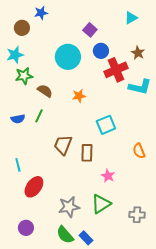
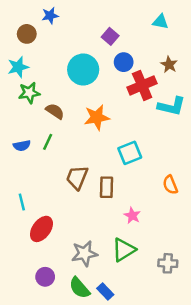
cyan triangle: (131, 18) -> (160, 22), turned 40
orange star: (79, 96) -> (97, 117), size x1.5
purple circle: (26, 228) -> (45, 277), moved

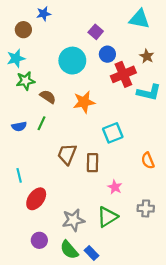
cyan triangle: (160, 22) -> (139, 19), size x1.5
gray cross: (168, 263) -> (146, 208), moved

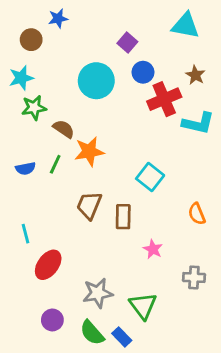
orange star: (84, 102) -> (89, 151), moved
cyan square: (113, 133) -> (150, 177), turned -30
green triangle: (107, 217) -> (143, 306), moved, turned -35

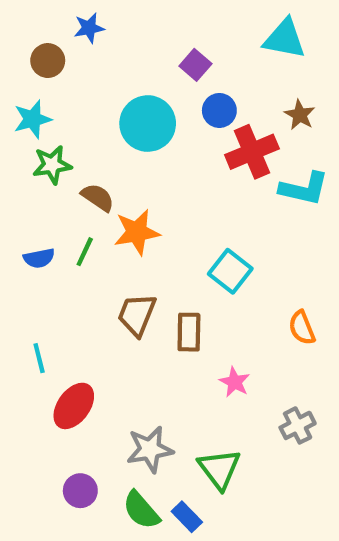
gray cross: (194, 278) -> (298, 425), turned -30

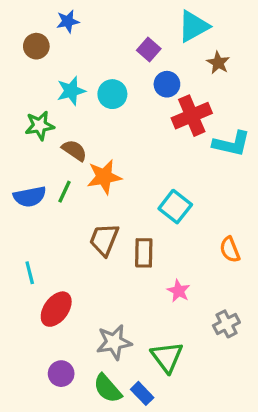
cyan triangle: (285, 39) -> (193, 26), moved, turned -40
brown star: (300, 115) -> (218, 63), moved
cyan star: (33, 119) -> (71, 91), moved
cyan circle: (148, 124) -> (112, 94), size x0.7
blue semicircle: (39, 258) -> (30, 197), size x1.4

